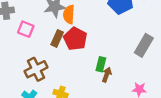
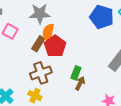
orange semicircle: (69, 14) -> (48, 32), moved
brown cross: (36, 69) -> (41, 73), moved

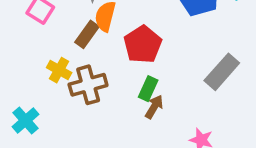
red pentagon: (55, 46) -> (143, 44), moved
yellow cross: (35, 96) -> (59, 70), moved

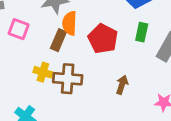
brown cross: (88, 85) -> (68, 79), turned 32
green rectangle: (148, 89) -> (142, 32), moved

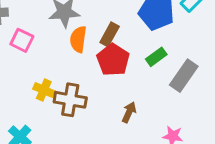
green rectangle: (142, 32) -> (156, 57), turned 36
brown rectangle: (58, 40) -> (110, 34), moved

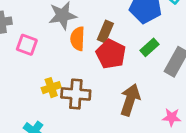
yellow cross: (44, 90) -> (51, 88), turned -36
brown arrow: (129, 112) -> (130, 100), size x1.6

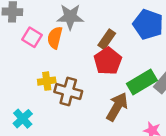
orange semicircle: (78, 39) -> (55, 38), moved
green rectangle: (149, 47) -> (142, 82), moved, size x1.6

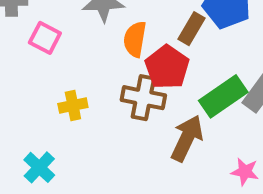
orange semicircle: (55, 38) -> (135, 39), moved
brown rectangle: (107, 39) -> (191, 29), moved
brown cross: (68, 92) -> (143, 98), moved

